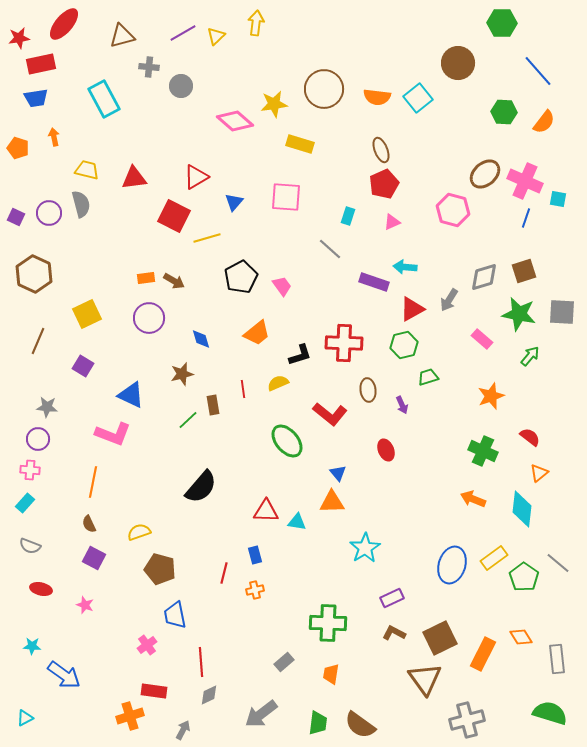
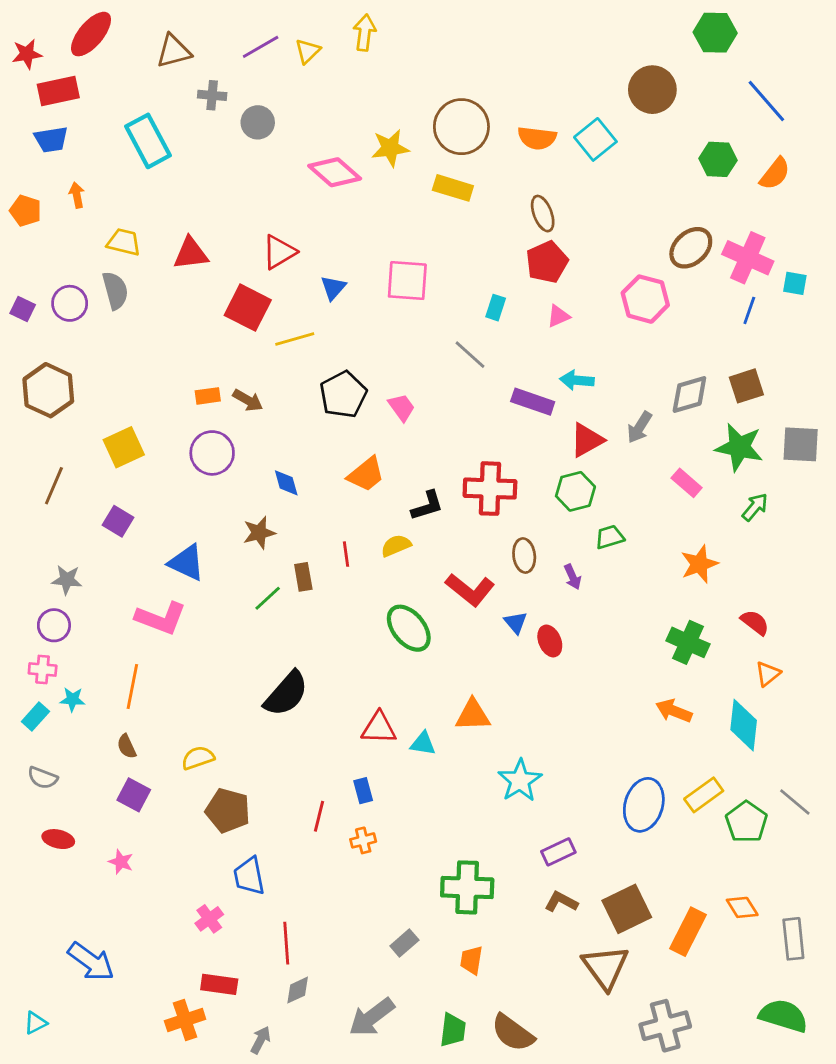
yellow rectangle: (300, 144) -> (453, 188), moved
blue triangle: (338, 473) -> (516, 622), moved
cyan star: (32, 646) -> (72, 699), moved

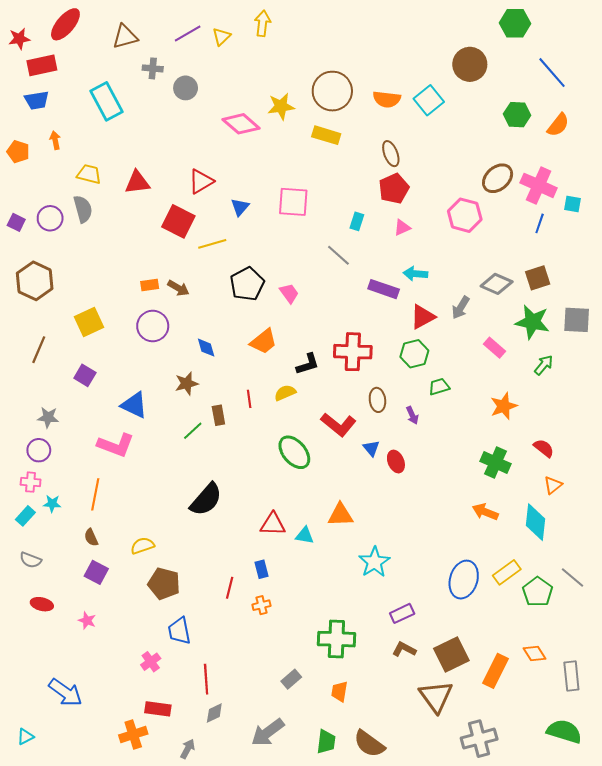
gray diamond: (689, 395) -> (497, 284), turned 40

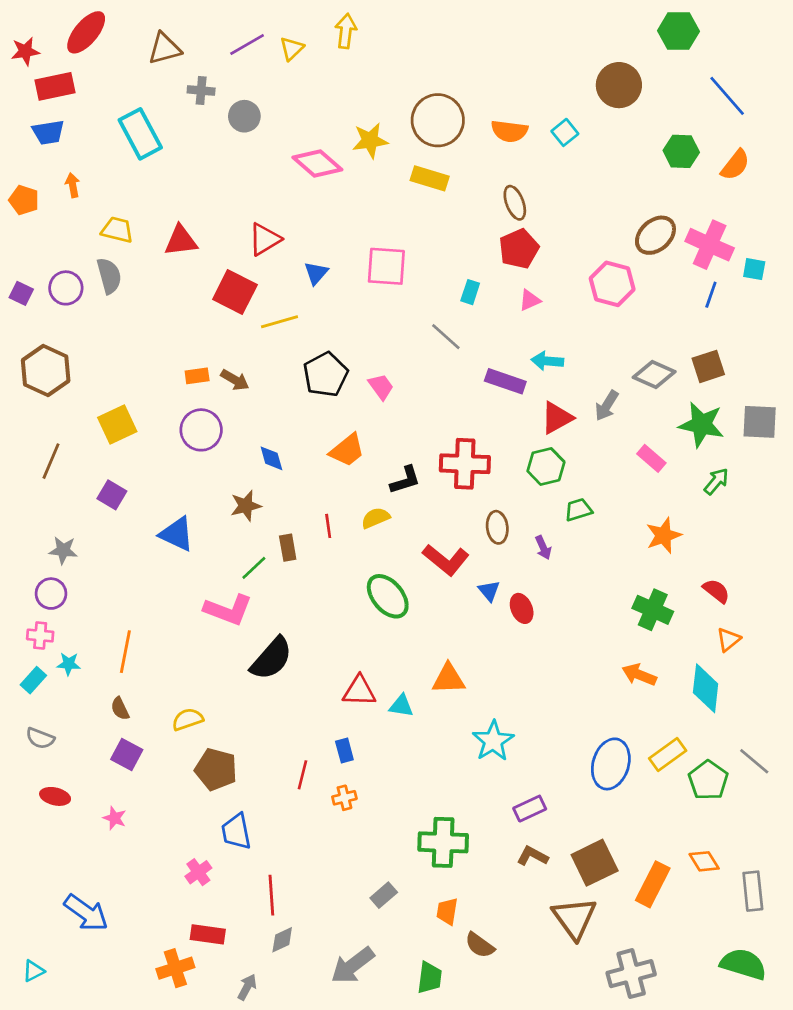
cyan square: (429, 100) -> (565, 132), size x0.7
pink L-shape: (116, 445) -> (228, 610), moved
brown semicircle: (369, 744) -> (480, 945), moved, size x0.7

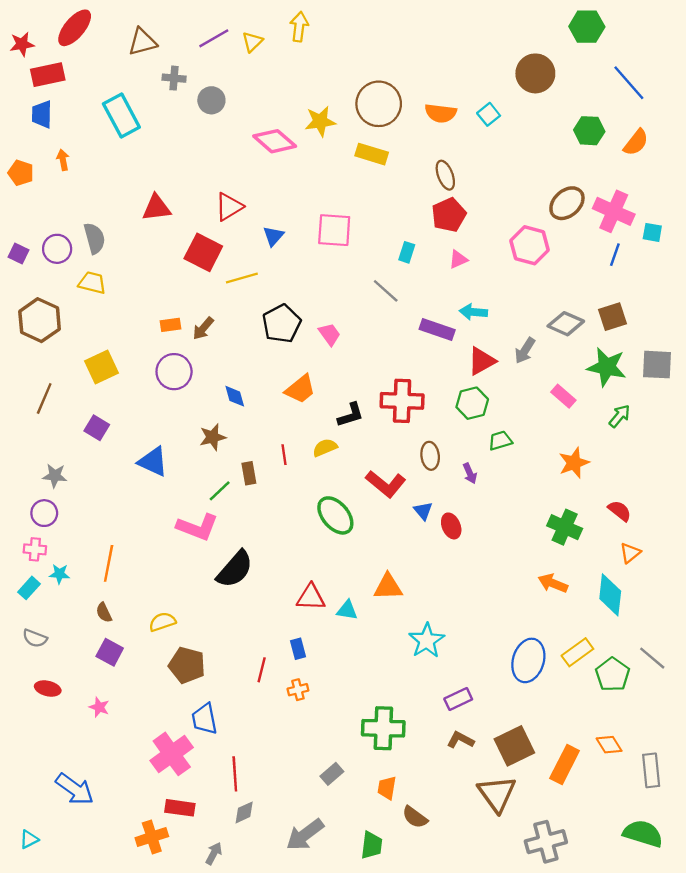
blue trapezoid: (48, 132) -> (42, 114), turned 100
yellow trapezoid: (117, 230) -> (92, 283), moved
brown arrow: (235, 380) -> (203, 328), turned 100
pink cross: (198, 872) -> (172, 754), size x1.8

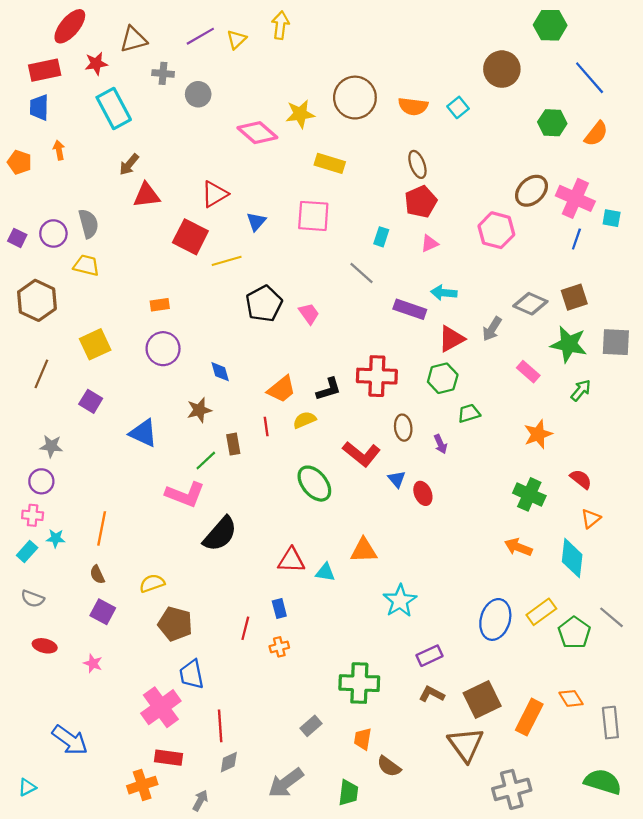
red star: (22, 44) -> (96, 64), moved
yellow rectangle: (372, 154) -> (330, 163), moved
brown arrow: (203, 328) -> (129, 164), moved
orange trapezoid: (300, 389) -> (281, 389), moved

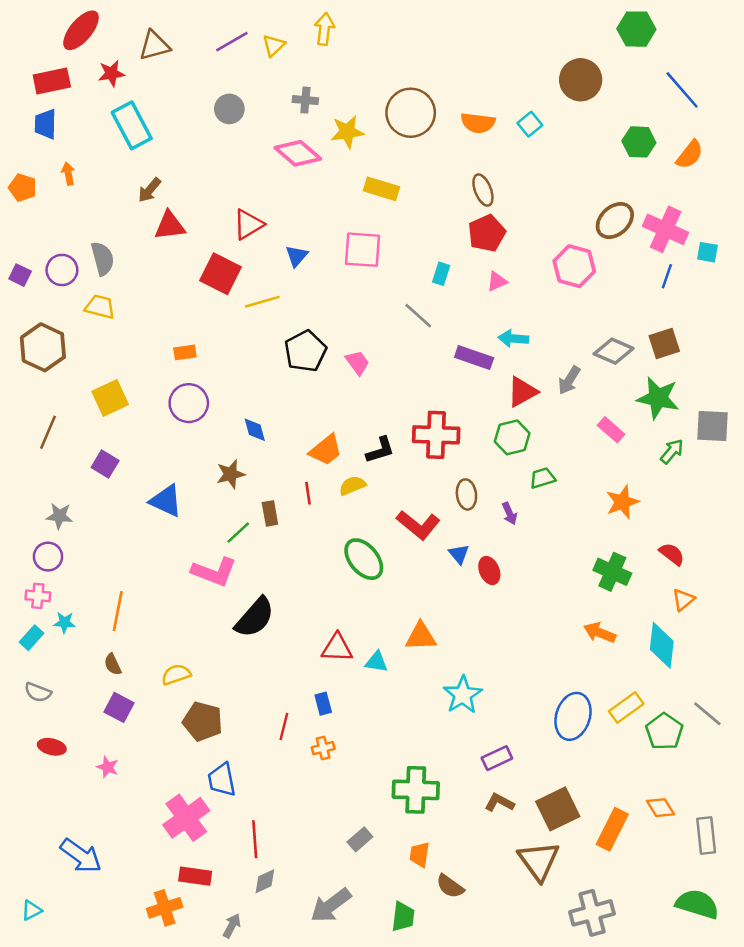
gray cross: (163, 73) -> (305, 100), moved
gray square: (616, 342) -> (712, 426), moved

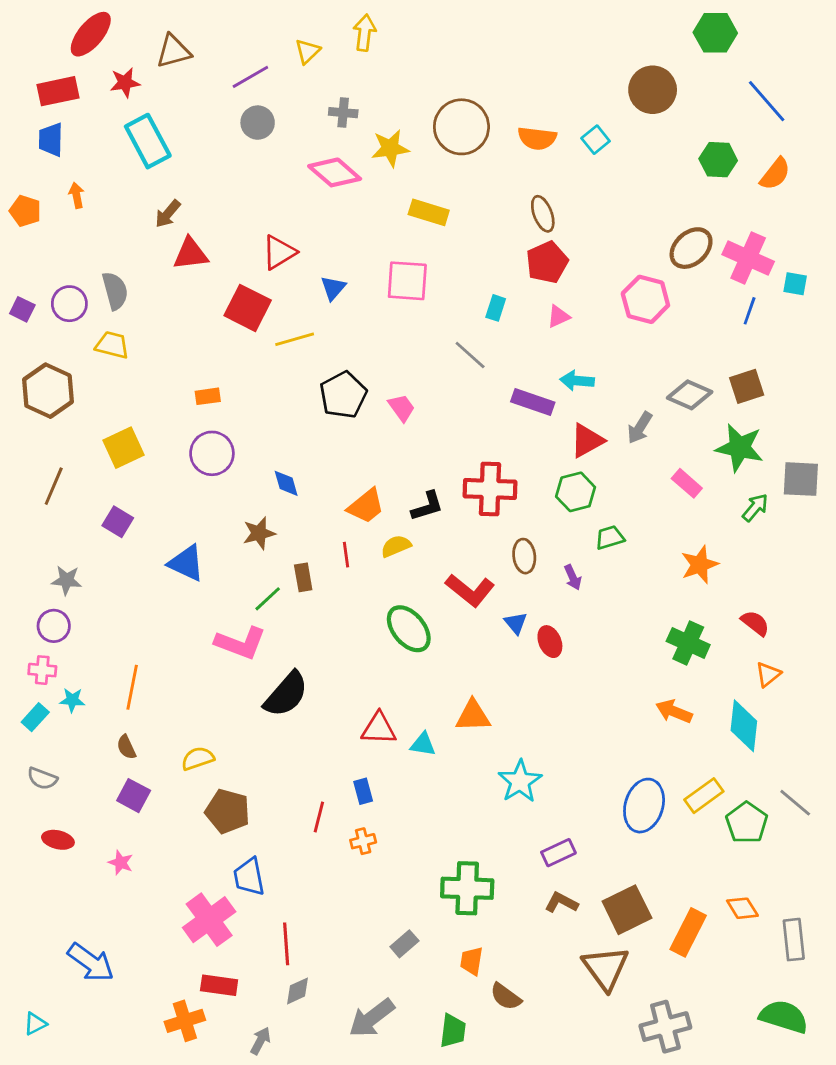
purple line: (232, 42) -> (250, 77), moved

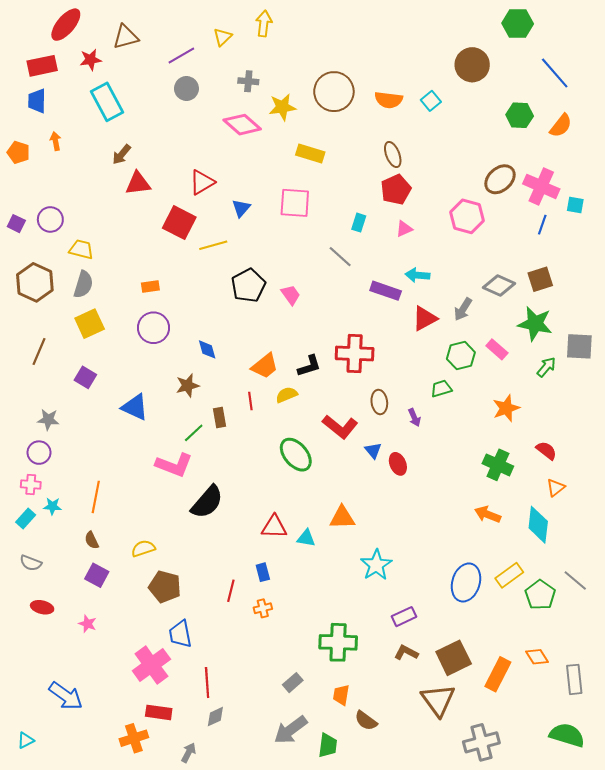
gray semicircle: (115, 291) -> (83, 284), moved, turned 32
green hexagon: (576, 492) -> (461, 356), moved
gray arrow: (372, 1018) -> (291, 730), moved

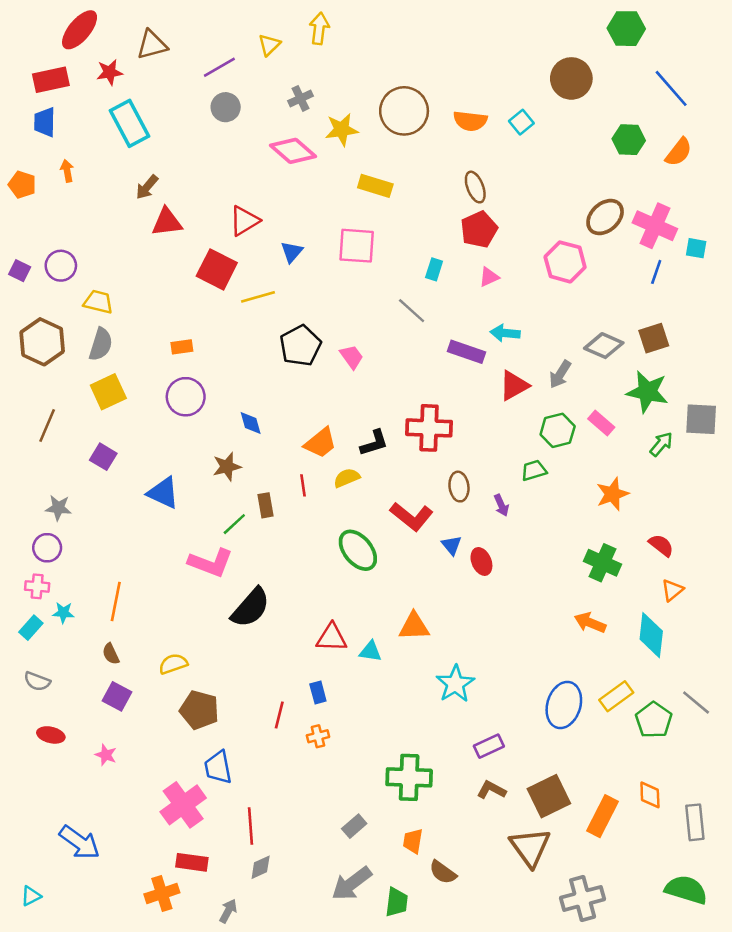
gray cross: (248, 81) -> (300, 98), turned -30
orange diamond: (537, 657) -> (650, 795), turned 30

